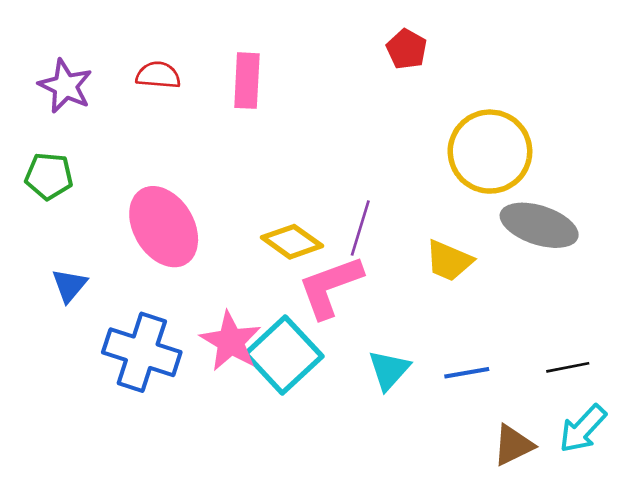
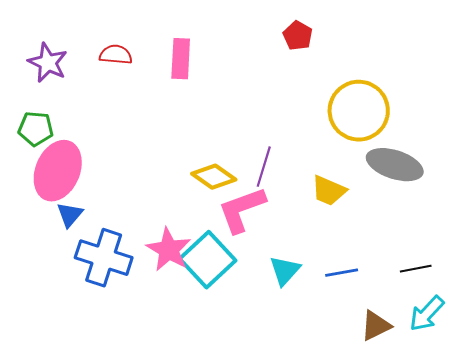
pink ellipse: (164, 227) -> (58, 171), moved, turned 54
blue triangle: (69, 285) -> (70, 215), moved

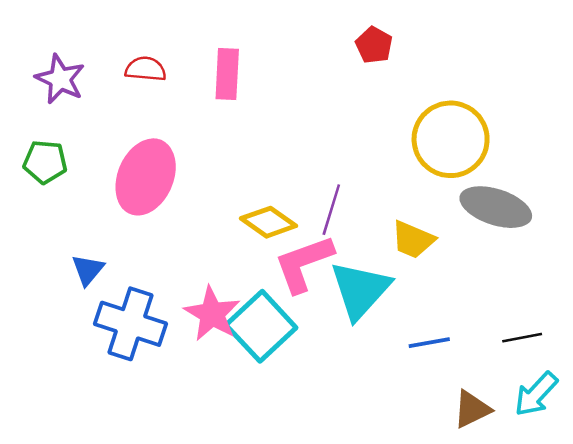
pink ellipse: (58, 171) -> (146, 177), moved
cyan triangle: (285, 271) -> (360, 290), moved, size x1.6

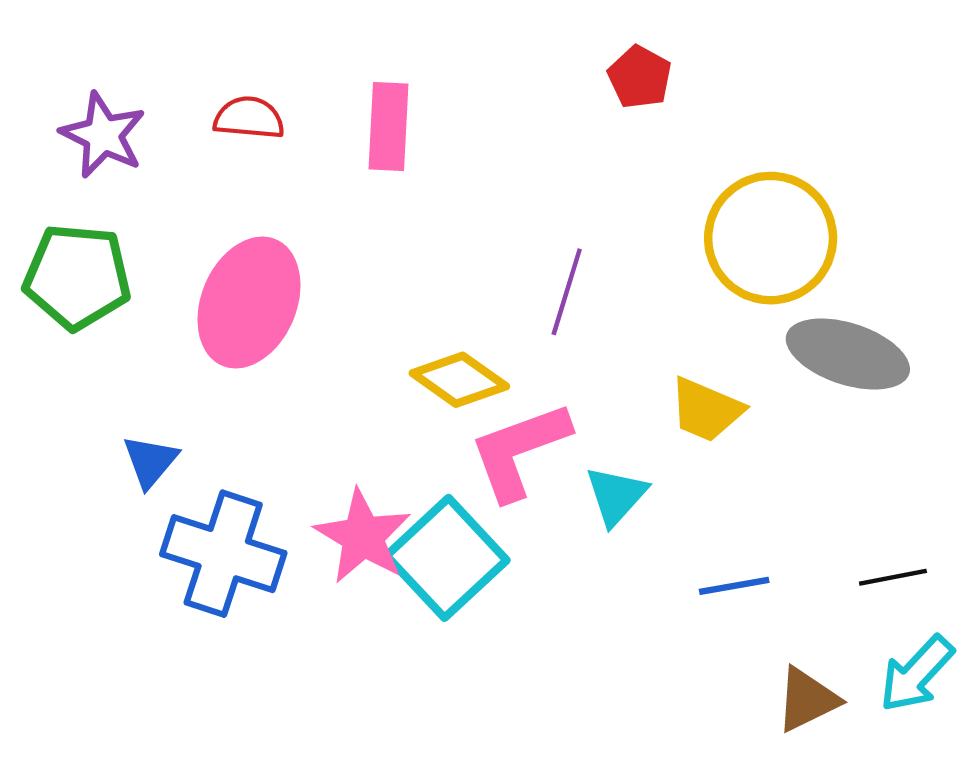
green pentagon: (45, 162) -> (77, 277), size x1.4
purple line: (331, 210) -> (567, 292), moved
cyan triangle: (360, 290) -> (616, 496), size x0.6

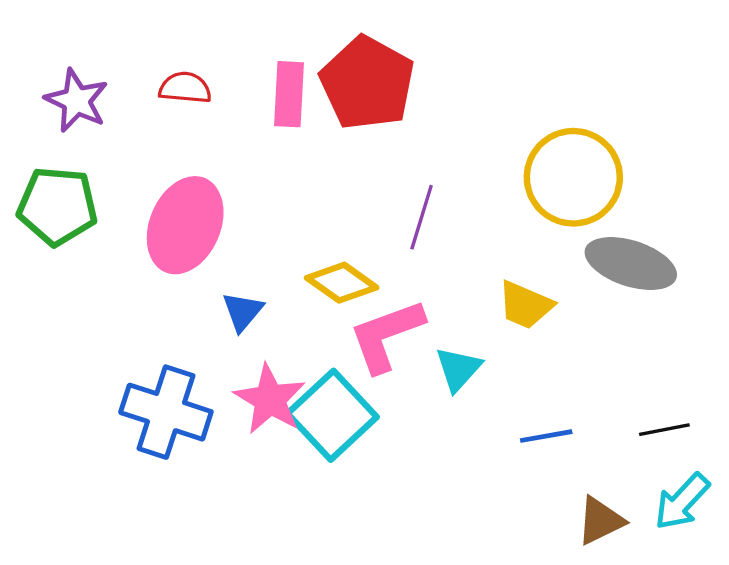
red pentagon: (640, 77) -> (367, 83), moved, size x2.0
blue triangle: (150, 461) -> (243, 311), moved

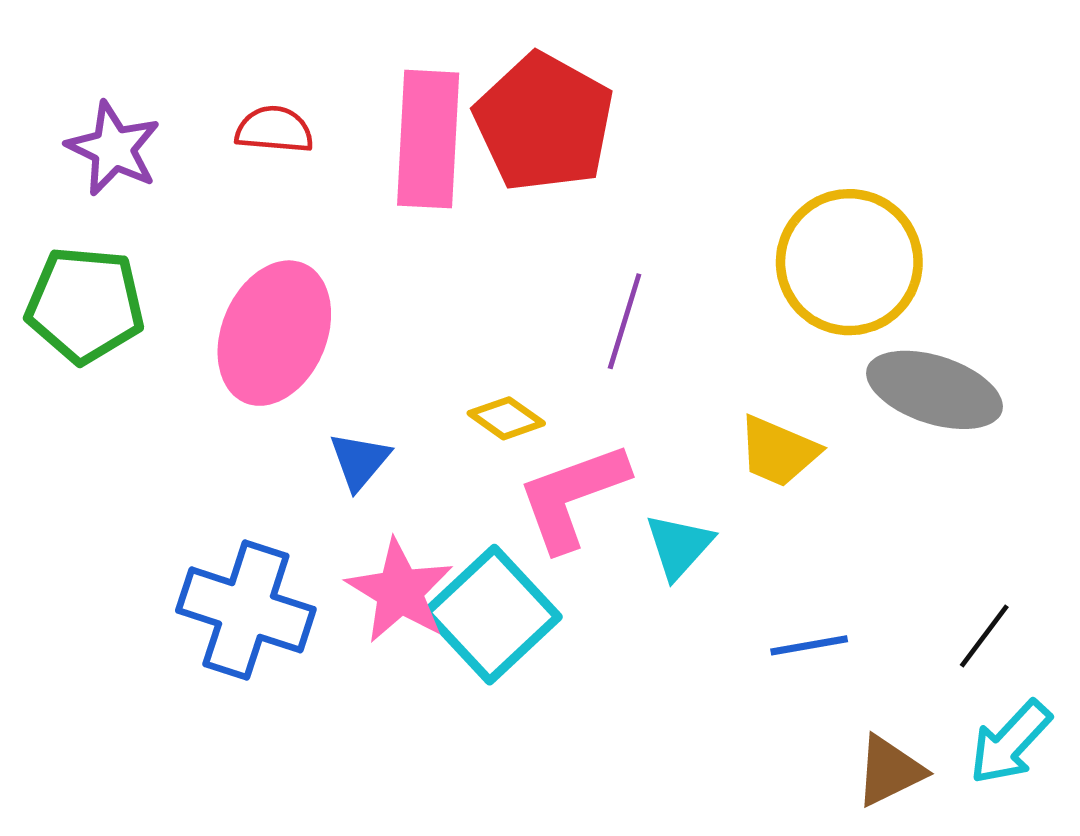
pink rectangle: (289, 94) -> (428, 139), size x1.4
yellow diamond: (342, 283) -> (506, 418), size x0.7
black line: (664, 430) -> (984, 636), turned -42

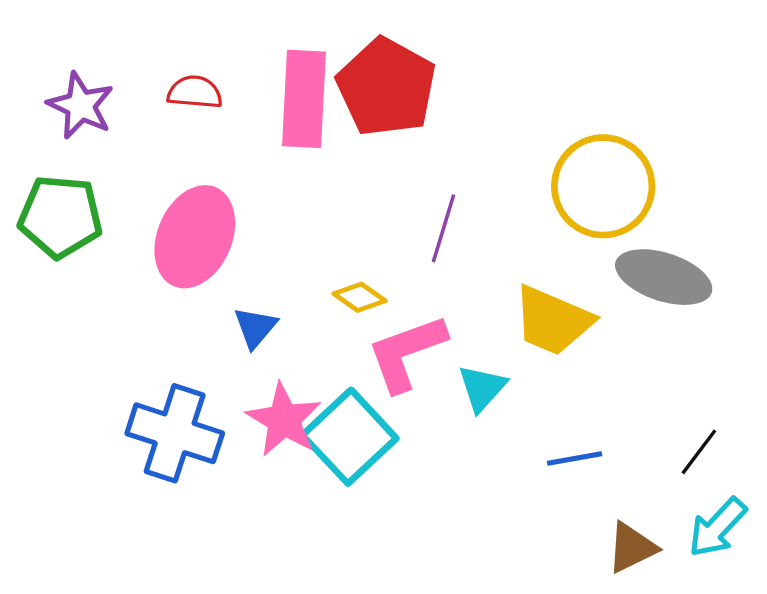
yellow trapezoid: (778, 451) -> (553, 321), size x1.4

